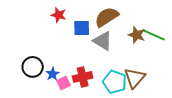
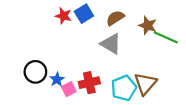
brown semicircle: (107, 17) -> (115, 18), size x0.7
blue square: (82, 28) -> (84, 14), moved, turned -30
brown star: (137, 35) -> (148, 25), moved
cyan pentagon: (115, 82) -> (124, 88), turned 30

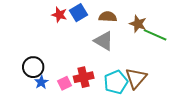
brown semicircle: (115, 18) -> (108, 17), turned 36
blue star: (57, 79) -> (41, 82), moved

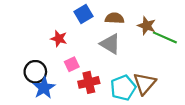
red star: (59, 15) -> (59, 39), moved
blue star: (41, 82) -> (44, 88), size x1.5
pink square: (64, 83) -> (72, 64), moved

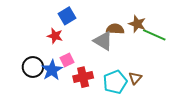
blue square: (83, 14) -> (67, 16), moved
brown semicircle: (115, 18) -> (115, 29), moved
brown triangle: (145, 83) -> (135, 78), size x0.6
blue star: (44, 88) -> (52, 70), moved

